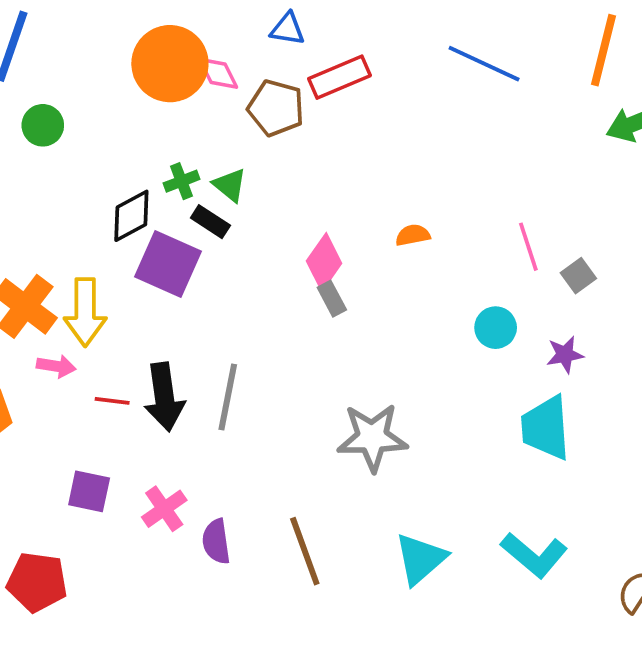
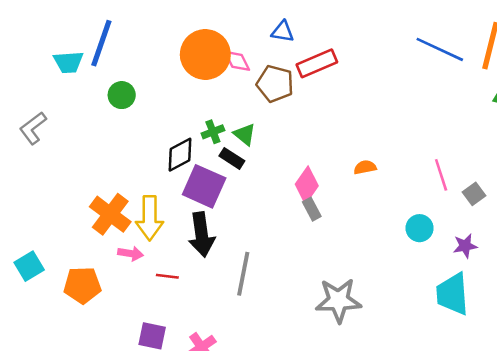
blue line: (484, 64) -> (440, 49), moved
black arrow: (164, 397) -> (202, 234), moved

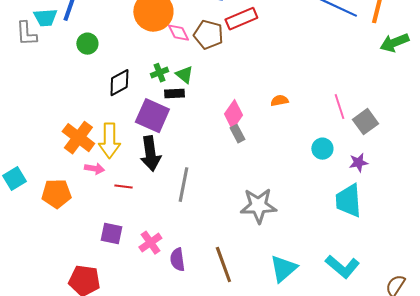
pink diamond: (237, 61) -> (178, 33), moved
gray L-shape: (33, 128) -> (26, 34), moved, turned -56
black diamond: (180, 155) -> (119, 83), moved
black rectangle: (232, 158) -> (174, 94), turned -36
gray square: (474, 194) -> (365, 122), size x1.4

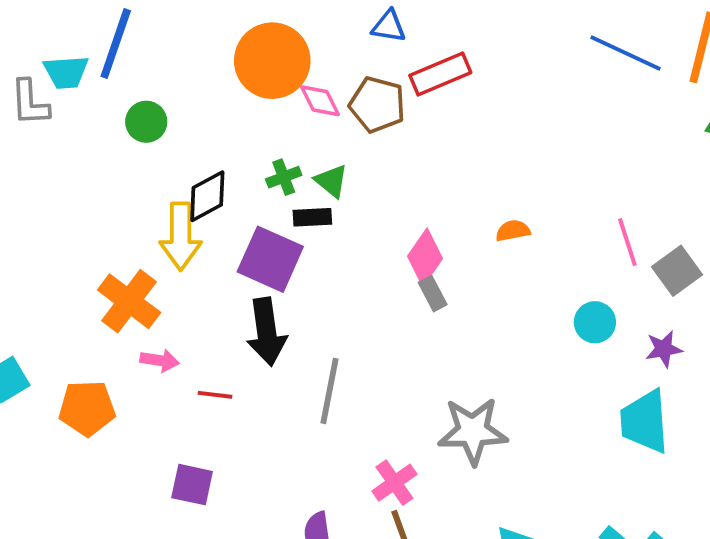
yellow arrow: (109, 141) -> (181, 236), moved
pink cross: (150, 243) -> (394, 483), moved

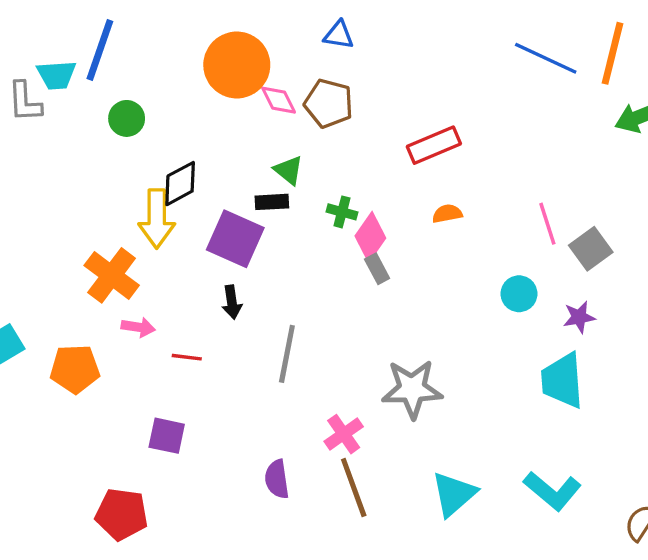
red rectangle: (440, 74) -> (434, 145), moved
green cross: (284, 177) -> (342, 212), moved, turned 36
black arrow: (267, 332) -> (232, 302), size x0.6

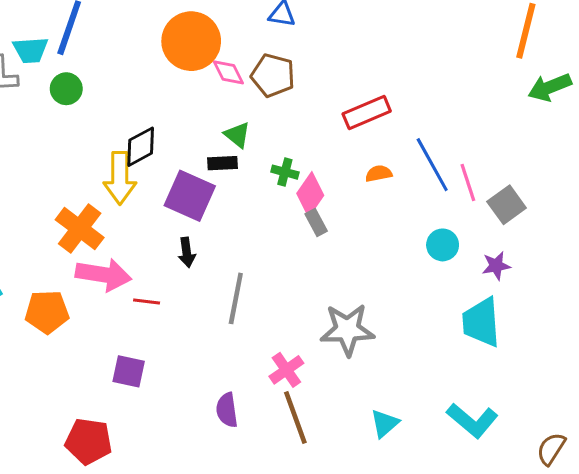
blue line: (546, 58) -> (432, 165), moved, turned 36
green circle: (127, 118) -> (66, 89), moved
pink arrow: (138, 327) -> (103, 275), size x1.8
cyan triangle: (454, 494) -> (385, 423), size x0.7

